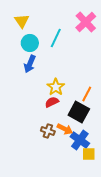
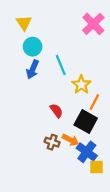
cyan line: (56, 38) -> (61, 65), moved, turned -48
yellow star: (56, 87) -> (81, 85), moved
red semicircle: (52, 102) -> (56, 111), turned 80

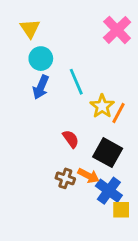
orange line: (94, 102) -> (118, 113), moved

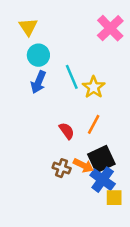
yellow star: (102, 106) -> (94, 87), moved
orange line: (118, 113) -> (94, 124), moved
black square: (108, 153) -> (101, 159), moved, turned 36

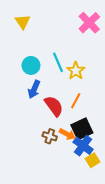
cyan circle: (38, 55) -> (31, 65), moved
blue arrow: (38, 82) -> (34, 89), moved
red semicircle: (67, 131) -> (54, 106), size x1.5
yellow square: (114, 198) -> (92, 160), turned -32

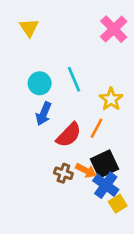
yellow star: (76, 71) -> (111, 99), moved
red semicircle: (54, 106) -> (69, 135), turned 80

